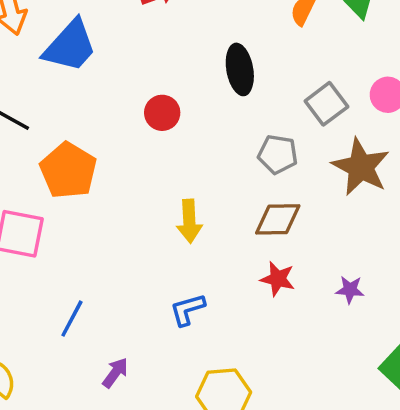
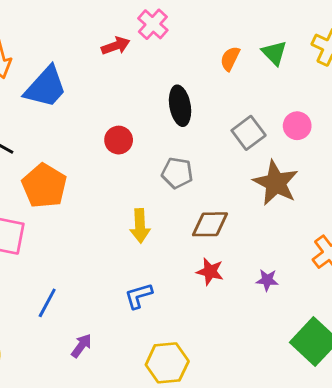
gray pentagon: (278, 154) -> (177, 173), moved

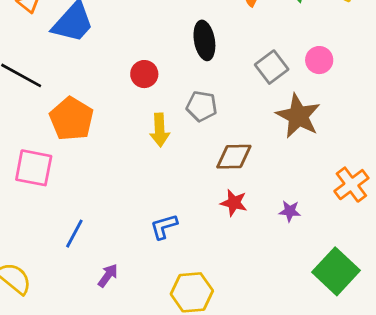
yellow arrow: (140, 226) -> (160, 130), moved

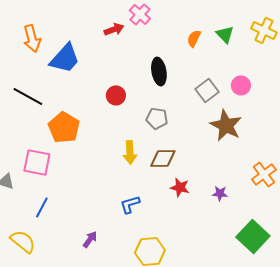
yellow arrow: (160, 130) -> (130, 152), moved
brown diamond: (234, 157) -> (163, 158), moved
blue line: (74, 234) -> (42, 207), moved

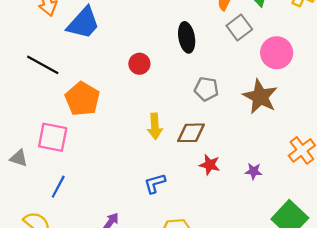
pink circle: (241, 85) -> (277, 53), size x1.5
gray square: (207, 90) -> (239, 27), moved
gray pentagon: (157, 118) -> (206, 89), moved

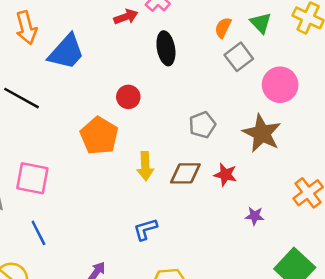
black ellipse: (187, 37) -> (166, 48), moved
gray pentagon: (206, 89) -> (202, 125), turned -30
orange pentagon: (82, 99) -> (99, 136), moved
red star: (210, 165) -> (225, 175), moved
blue line: (58, 187) -> (38, 233), turned -55

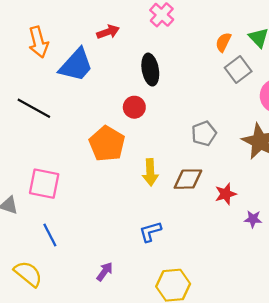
red arrow: (126, 17) -> (108, 32), moved
black ellipse: (166, 48) -> (150, 70), moved
red star: (225, 175) -> (226, 194), moved, turned -30

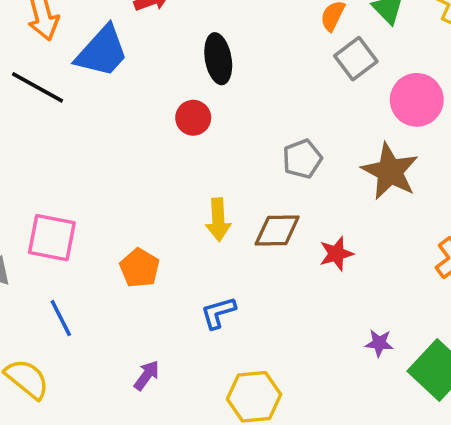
black line: (34, 108) -> (38, 87), moved
orange pentagon: (107, 144) -> (140, 268), moved, size x0.7
purple star: (253, 219) -> (379, 343), moved

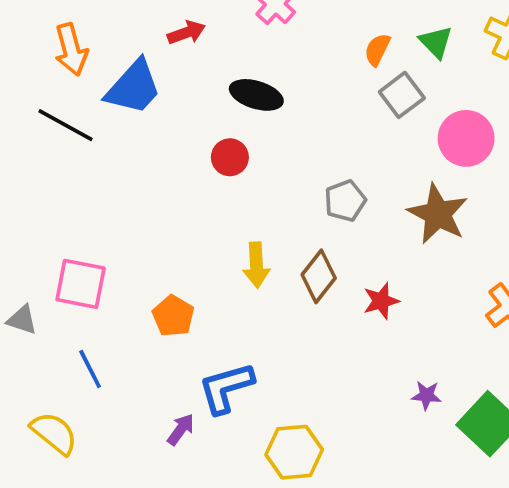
black ellipse: (218, 59) -> (256, 95), turned -63
brown diamond: (277, 230) -> (319, 276), turned -51
blue L-shape: (218, 313) -> (226, 388), moved, size x1.5

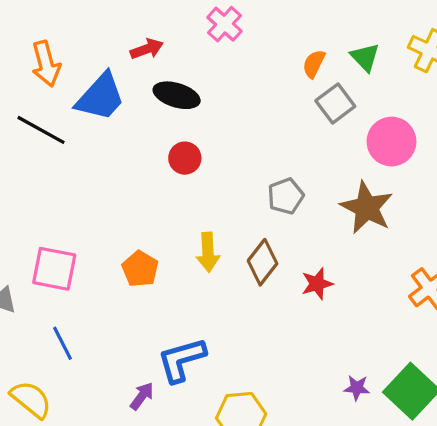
black ellipse: (256, 95) -> (177, 95), moved
orange pentagon: (173, 316) -> (140, 269), moved
purple star: (426, 395) -> (357, 388), moved

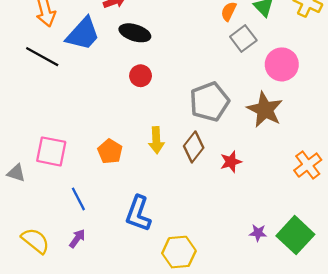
gray pentagon: (286, 196) -> (209, 102), size x1.6
blue line: (63, 343) -> (78, 199), moved
blue L-shape: (182, 360) -> (138, 214), turned -54
purple arrow: (142, 396) -> (77, 238), moved

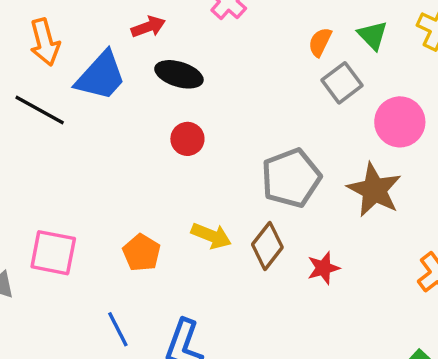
yellow arrow: (156, 140) -> (211, 236), turned -65
blue line: (78, 199) -> (118, 329), moved

